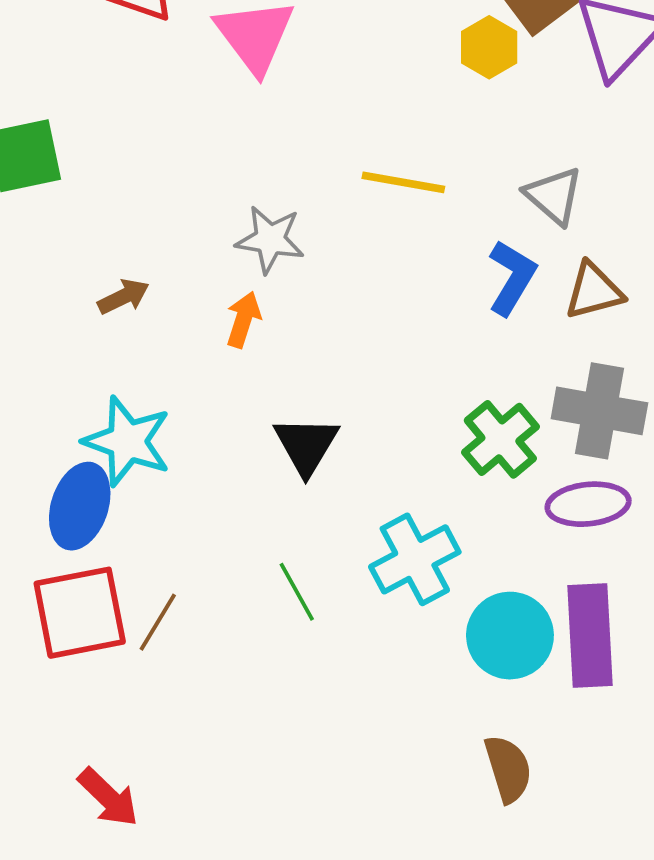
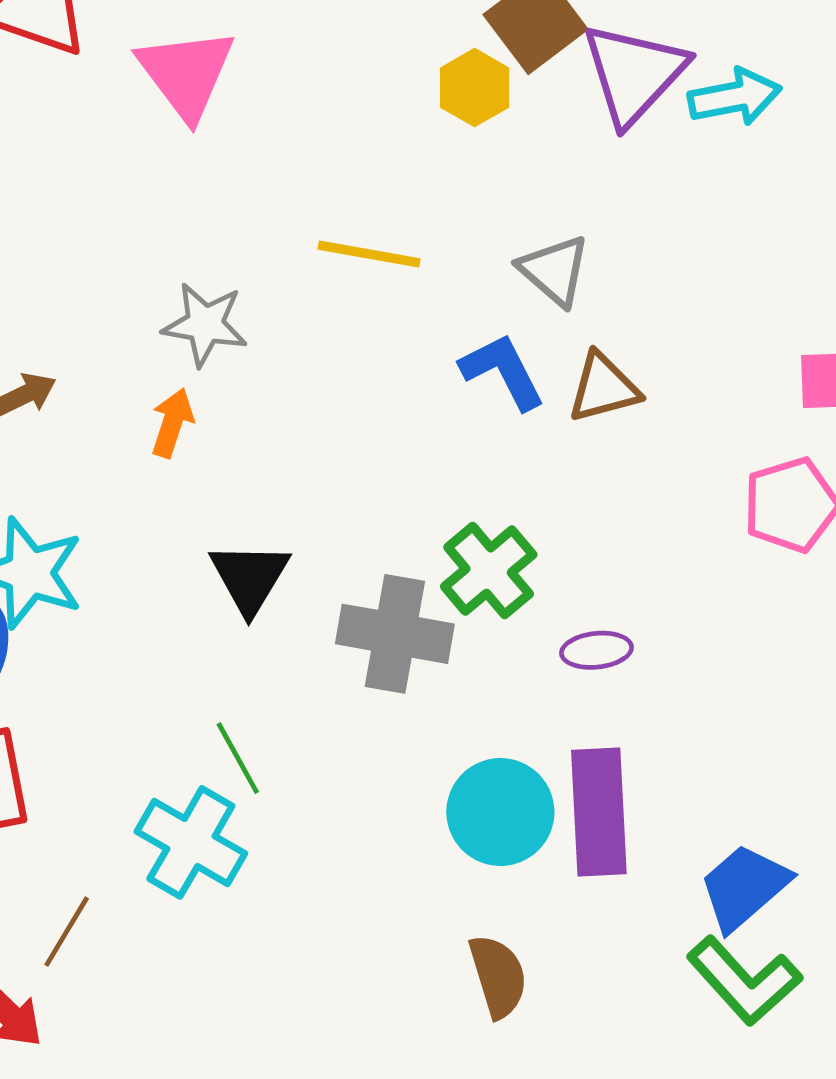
blue L-shape: (512, 278) -> (503, 371), turned -58
gray cross: (599, 411) -> (395, 634), moved
purple ellipse: (588, 504) -> (597, 650), size x0.7
cyan cross: (415, 559) -> (191, 842), moved, turned -32
brown line: (158, 622) -> (67, 932), moved

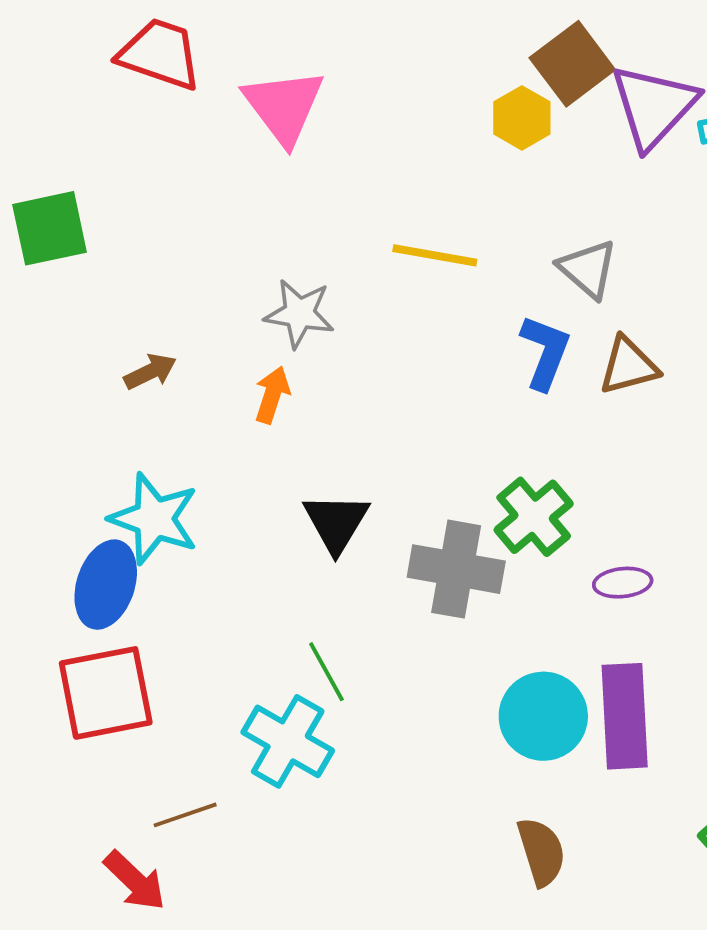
blue L-shape: (503, 371) -> (545, 352), turned 48
brown line: (67, 932) -> (185, 815), turned 40

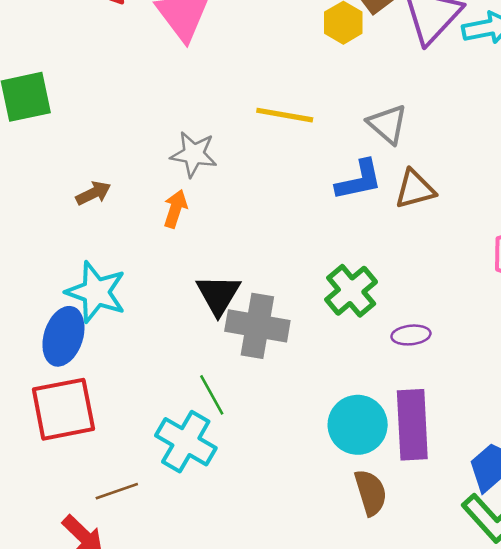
blue L-shape: (545, 352) -> (359, 180), turned 57
gray cross: (456, 569) -> (257, 326), moved
brown semicircle: (541, 852) -> (371, 492), moved

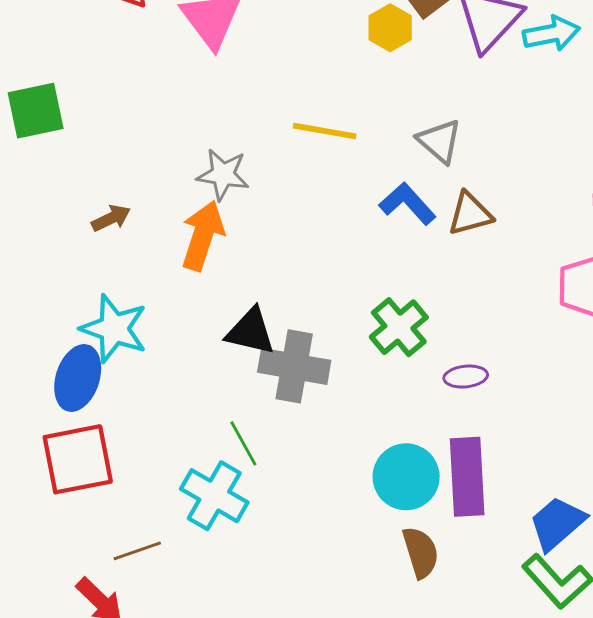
blue L-shape: (359, 180) -> (408, 204), turned -120
orange arrow: (175, 209) -> (203, 236), size x1.6
black triangle: (218, 295) -> (251, 331), turned -48

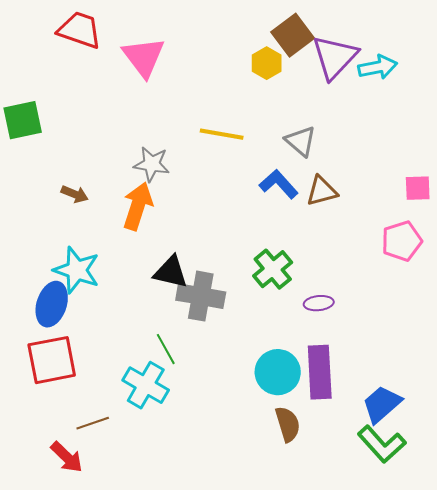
brown arrow: (111, 218) -> (75, 194), turned 48

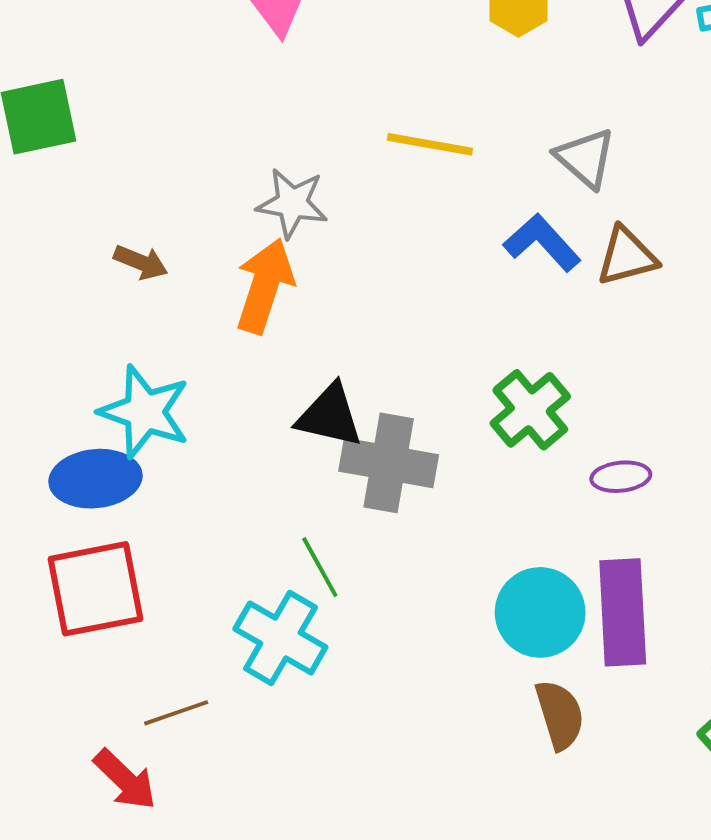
blue ellipse: (52, 304) -> (96, 479), turned 66

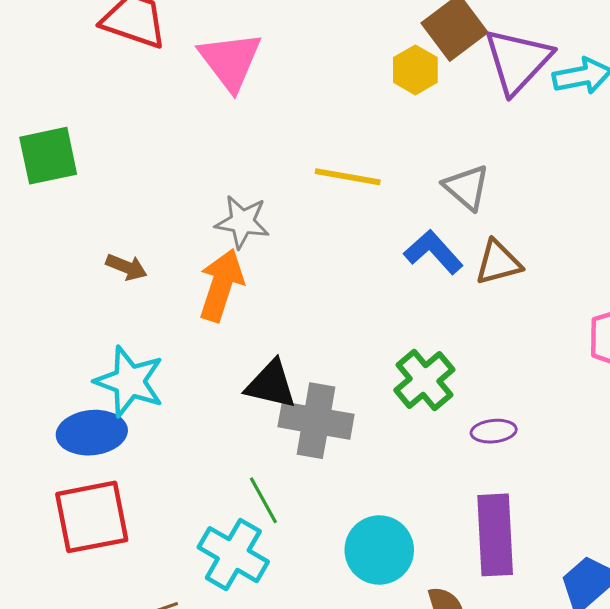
cyan circle: (540, 612) -> (379, 550), moved

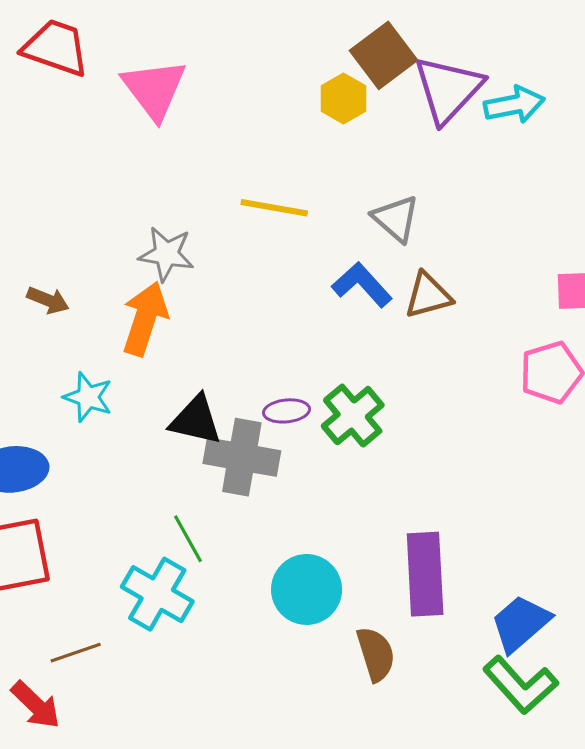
cyan star: (129, 381) -> (88, 397), moved, size x0.7
purple ellipse: (494, 431) -> (287, 411), moved

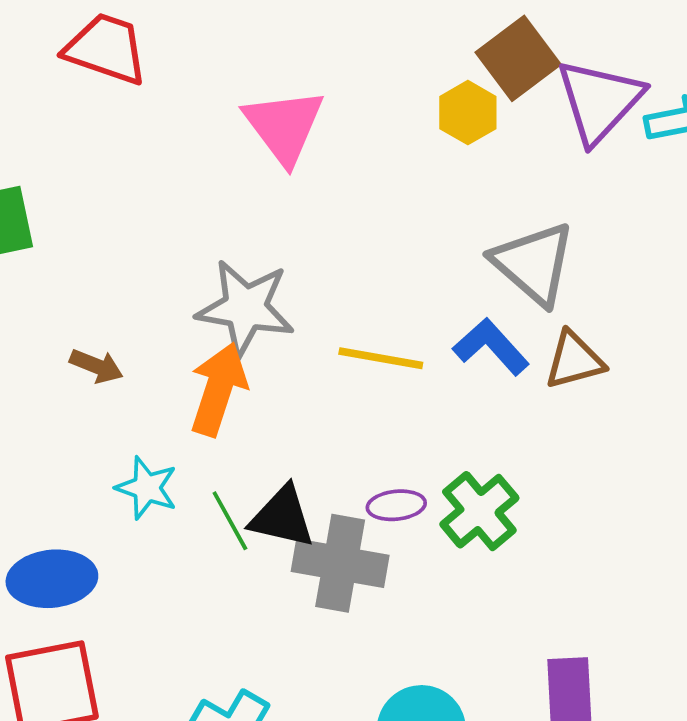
pink triangle: (154, 89) -> (284, 126), moved
yellow line: (274, 208) -> (381, 358), moved
gray triangle: (396, 219) -> (534, 263), size x1.4
gray star: (166, 254) -> (245, 308), size x1.4
green line: (188, 539) -> (230, 521), moved

